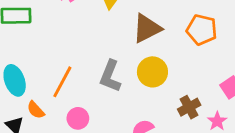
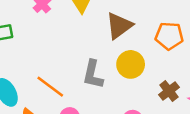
orange pentagon: (202, 30) -> (169, 36), moved
orange line: (62, 82) -> (50, 87), turned -72

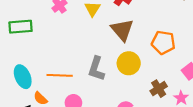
brown triangle: (119, 26) -> (122, 30), turned -40
orange line: (50, 87) -> (60, 75), turned -40

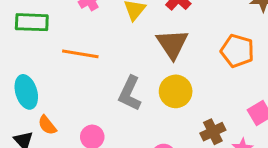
orange pentagon: (163, 42) -> (237, 51), moved
orange line: (60, 75) -> (80, 54), moved

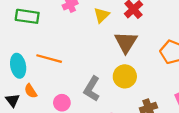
orange line: (80, 54) -> (49, 59), moved
gray L-shape: (130, 93) -> (92, 89), moved

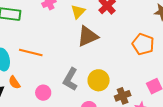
brown triangle: (126, 42) -> (88, 36), moved, turned 35
yellow circle: (125, 76) -> (99, 80), moved

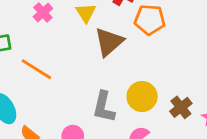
orange pentagon: (143, 44) -> (150, 20), moved
orange line: (31, 52) -> (36, 69), moved, turned 35

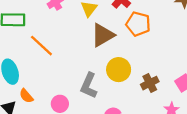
yellow circle: (142, 96) -> (119, 70), moved
brown cross: (181, 107) -> (150, 83), moved

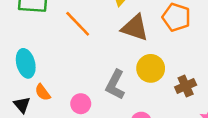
brown triangle: (103, 35) -> (135, 28), turned 45
orange line: (41, 46) -> (78, 24), moved

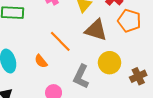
orange line: (78, 24) -> (60, 41), moved
orange semicircle: (43, 92) -> (41, 61), moved

